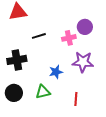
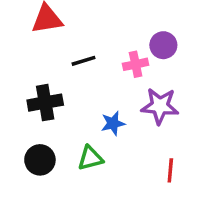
red line: (76, 99) -> (170, 170), moved

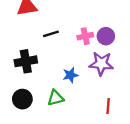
purple circle: (163, 45) -> (106, 36), moved

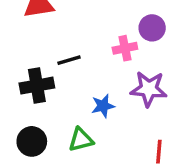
black line: (51, 34) -> (69, 60), moved
purple circle: (106, 36) -> (152, 28), moved

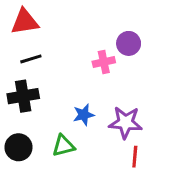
black line: (69, 60) -> (31, 59), moved
purple star: (149, 89) -> (125, 122), moved

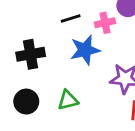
black line: (31, 59) -> (71, 19), moved
blue star: (84, 115) -> (85, 50), moved, size x1.5

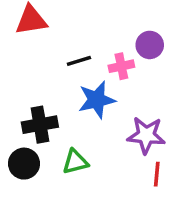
black cross: (31, 54) -> (40, 125), moved

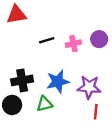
purple circle: (150, 45) -> (99, 39), moved
blue star: (97, 100) -> (58, 82), moved

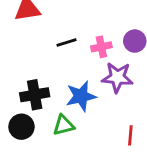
purple star: (89, 87) -> (117, 77), moved

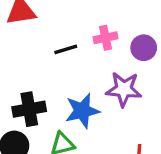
pink cross: (101, 47) -> (106, 38), moved

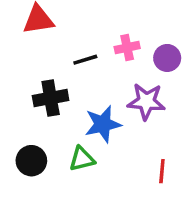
black cross: (29, 109) -> (51, 98), moved

